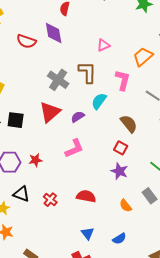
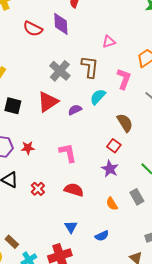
pink L-shape: (74, 148) -> (68, 153), moved, turned -85

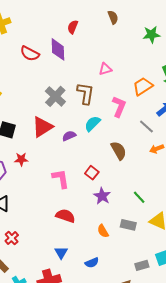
red square: (114, 146) -> (92, 173), moved
red star: (28, 148) -> (21, 159), moved
red cross: (38, 189) -> (12, 238), moved
gray rectangle: (137, 197) -> (128, 225), turned -49

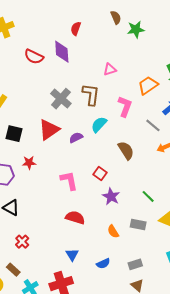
green star: (151, 35) -> (136, 29), moved
gray rectangle: (142, 265) -> (135, 264), moved

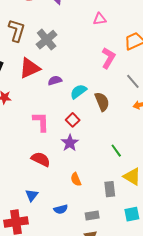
brown L-shape: (91, 94) -> (17, 31), moved
cyan semicircle: (99, 124) -> (78, 92), moved
purple star: (111, 196) -> (70, 143), moved
gray rectangle: (138, 224) -> (110, 189), moved, turned 63

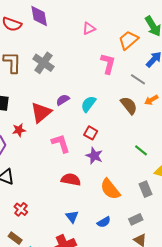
red triangle: (30, 68) -> (41, 112), moved
brown semicircle: (102, 102) -> (129, 105), moved
orange semicircle: (76, 179) -> (110, 189), size x1.6

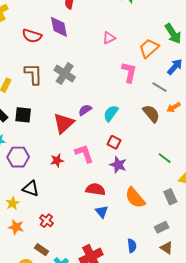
red star: (19, 130) -> (57, 161), moved
blue triangle: (72, 217) -> (102, 212), moved
blue semicircle: (104, 222) -> (132, 246), moved, turned -64

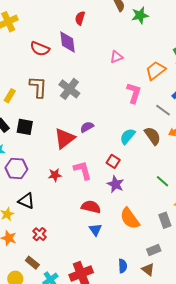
cyan semicircle: (111, 113) -> (128, 136), moved
brown triangle: (167, 248) -> (148, 269), moved

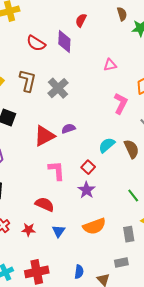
red star: (55, 175) -> (29, 230), moved
red semicircle: (91, 207) -> (45, 204), moved
orange semicircle: (130, 218) -> (94, 226), turned -85
gray rectangle: (154, 250) -> (121, 263), moved

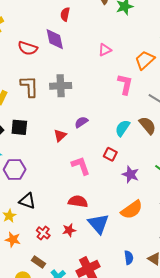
gray cross: (58, 88) -> (61, 86), turned -35
red triangle: (44, 136) -> (60, 135), size x0.6
purple star: (86, 190) -> (131, 174), moved
blue triangle: (59, 231) -> (98, 224), size x1.6

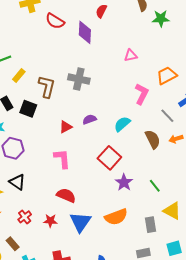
red semicircle: (28, 48) -> (55, 21), moved
brown L-shape: (29, 86) -> (47, 87), moved
cyan semicircle: (123, 128) -> (122, 124), moved
red square: (110, 154) -> (109, 158), size x1.6
pink L-shape: (81, 166) -> (62, 159), moved

